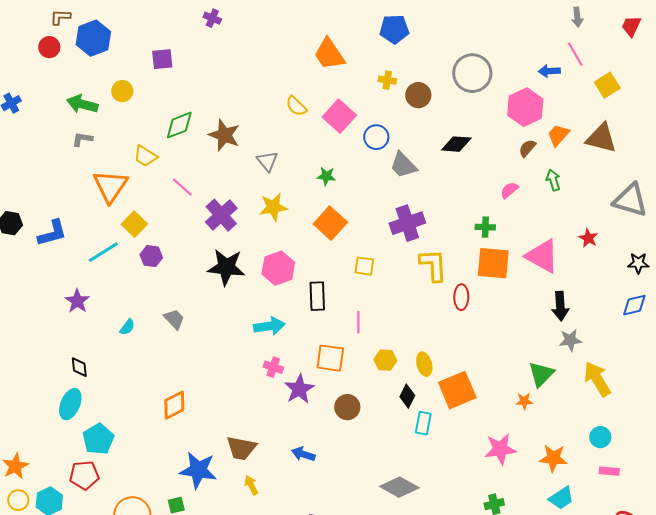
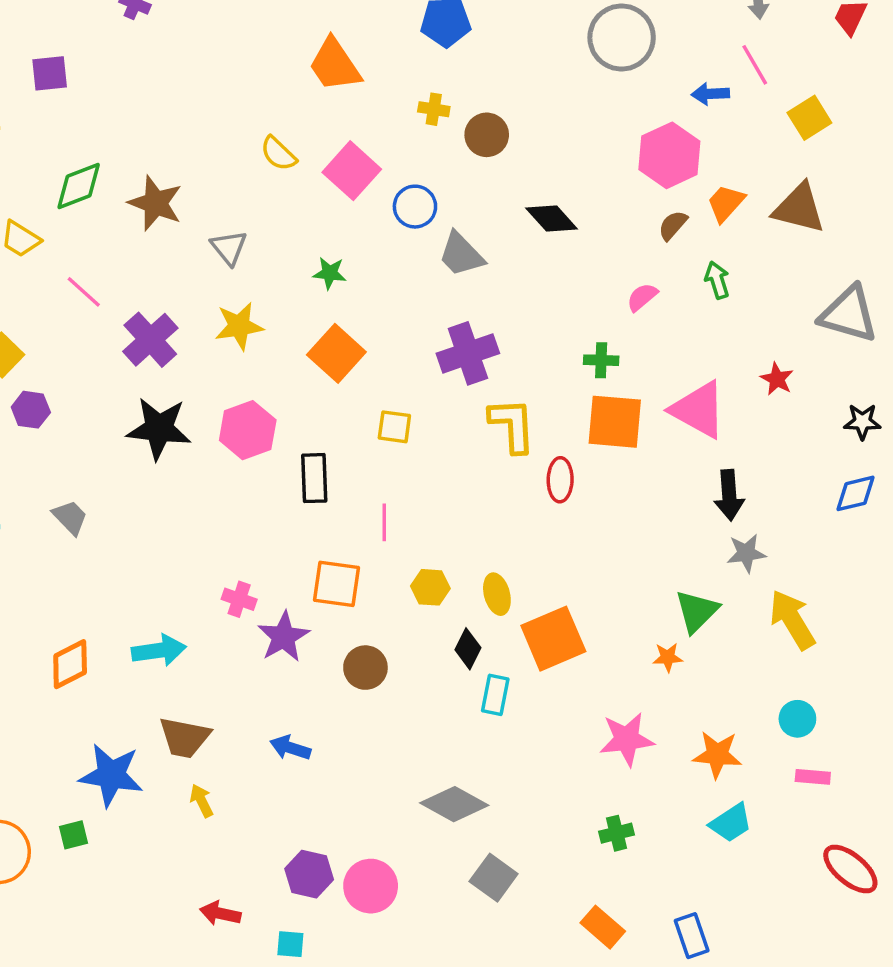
gray circle: (472, 73) -> (622, 38), moved
black diamond: (456, 144) -> (552, 218), turned 44
cyan arrow: (269, 326) -> (159, 650), moved

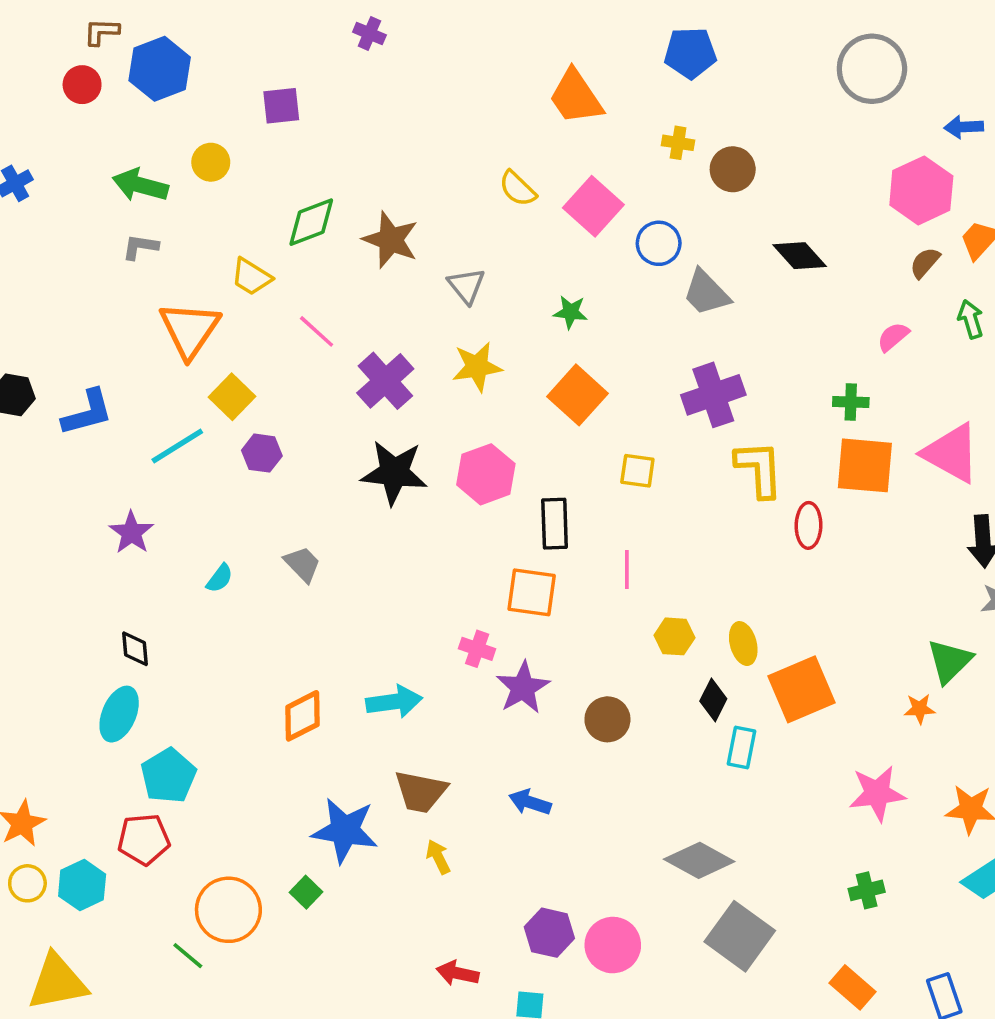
orange square: (336, 584) -> (532, 592), moved
green square: (74, 835) -> (306, 892), turned -32
gray square: (494, 878) -> (740, 936), size x1.4

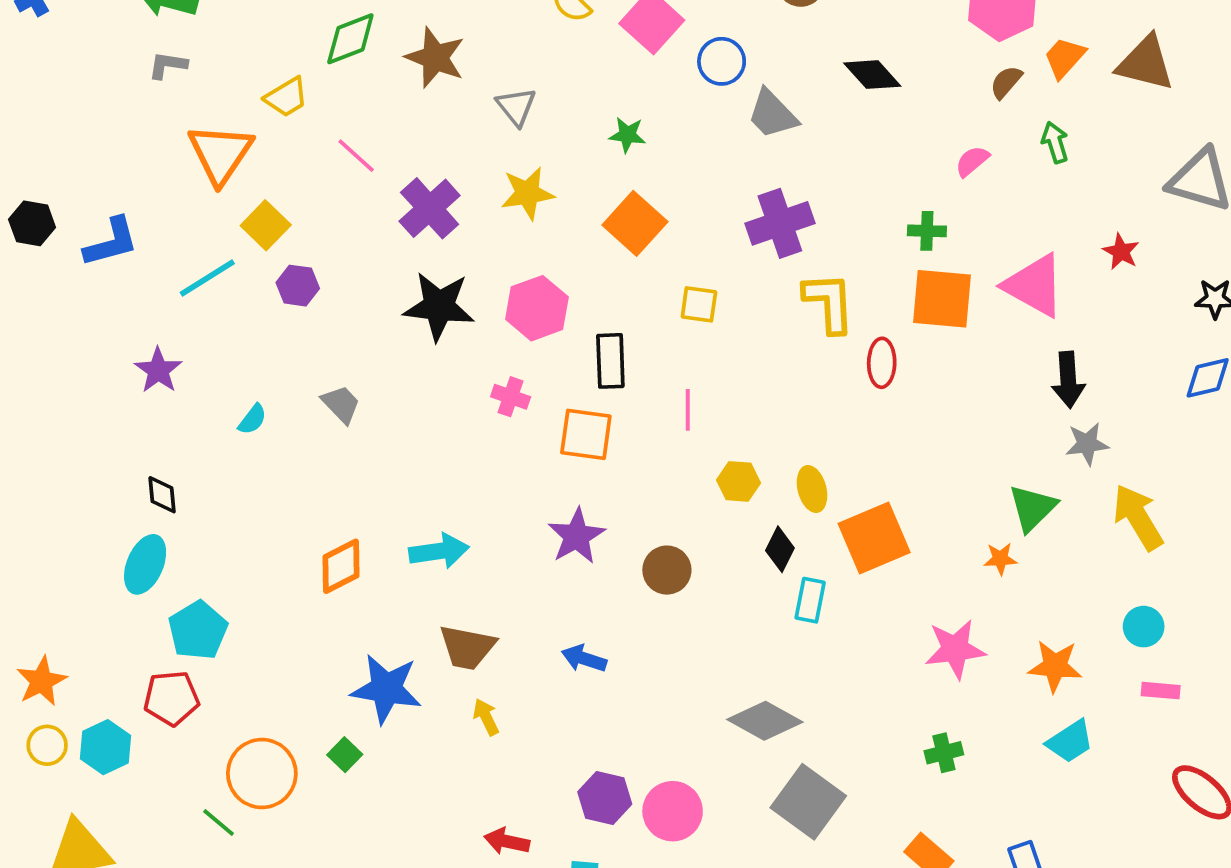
yellow trapezoid: (251, 277) -> (286, 97), turned -63
pink cross: (477, 649) -> (511, 397), moved

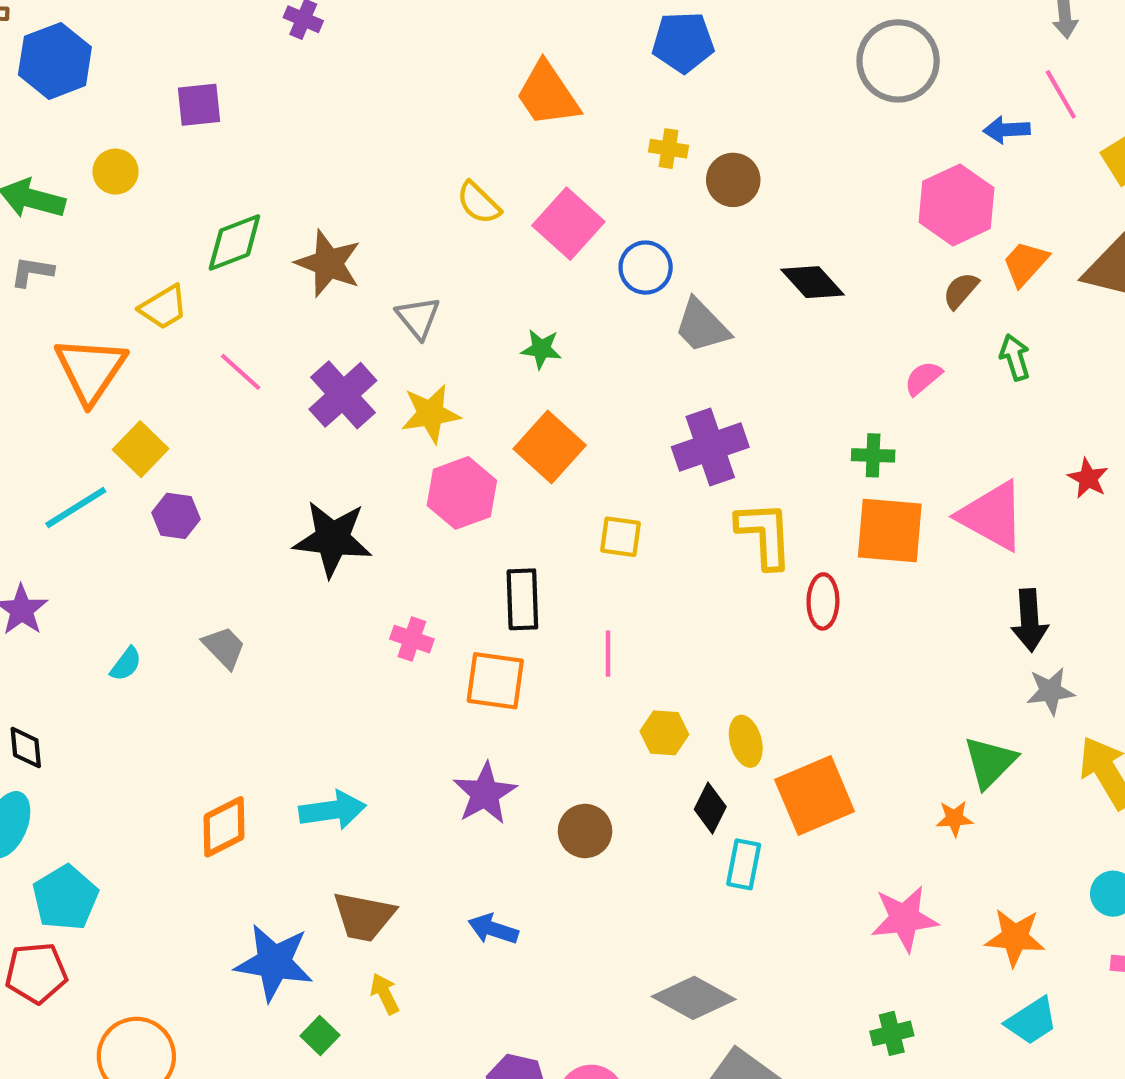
purple cross: (430, 208) -> (343, 395), moved
pink hexagon: (537, 308) -> (462, 493), moved
green square: (345, 755) -> (320, 1036), moved

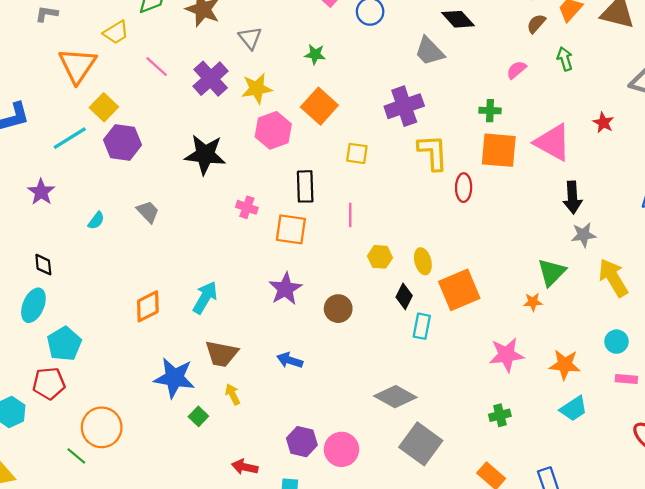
gray trapezoid: (702, 326) -> (429, 51), moved
purple hexagon: (176, 516) -> (123, 142), size x1.5
cyan arrow: (333, 810) -> (205, 298), turned -52

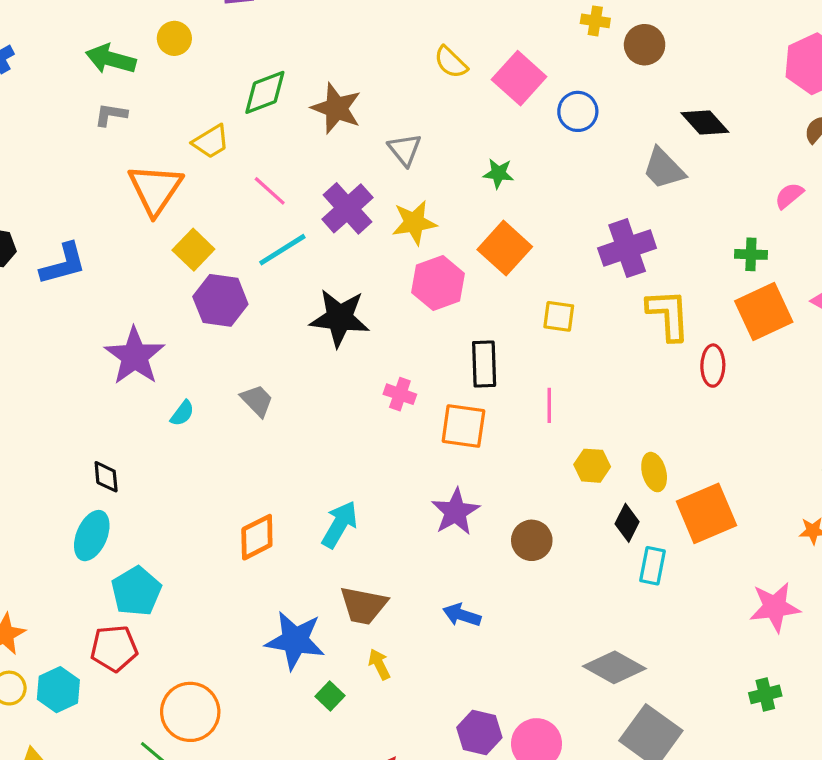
cyan line: (70, 138) -> (282, 250), moved
orange square: (499, 150) -> (764, 312), turned -30
purple star: (41, 192) -> (135, 356), moved, size x1.5

